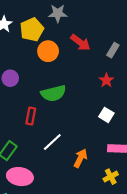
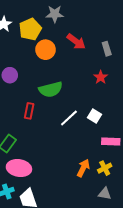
gray rectangle: (113, 50) -> (107, 49), turned -48
white square: (106, 115) -> (94, 116), moved
white line: (52, 142) -> (69, 118), moved
orange arrow: (80, 158) -> (83, 168), moved

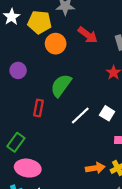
yellow pentagon: (30, 29) -> (40, 22), turned 30
green semicircle: (51, 89) -> (61, 85), turned 140
orange arrow: (83, 168) -> (95, 168), turned 54

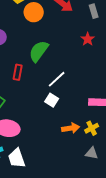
white square: (107, 113) -> (52, 100), moved

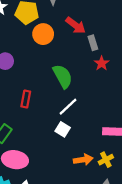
gray rectangle: (94, 11) -> (93, 43), moved
green semicircle: (39, 51) -> (63, 76), moved, turned 115

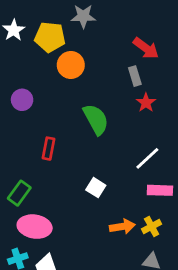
red arrow: (76, 25) -> (146, 48), moved
white line: (68, 107) -> (147, 158), moved

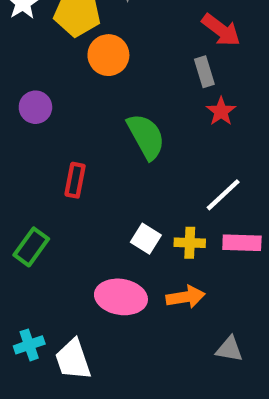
pink ellipse: (35, 227) -> (121, 297), moved
yellow cross: (152, 227) -> (190, 243), moved, turned 30

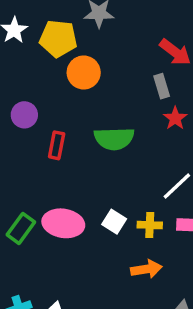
green semicircle: (146, 136) -> (114, 139), turned 117
red rectangle: (75, 180) -> (57, 145), moved
pink ellipse: (121, 297) -> (63, 223), moved

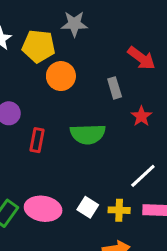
gray rectangle: (162, 86) -> (115, 88), moved

